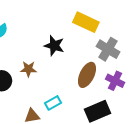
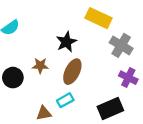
black star: (54, 46) -> (66, 42), turned 30
brown ellipse: (87, 75) -> (72, 72), moved

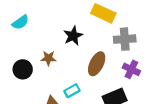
gray cross: (121, 45) -> (125, 39), turned -35
brown ellipse: (72, 72) -> (97, 64), moved

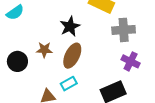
brown ellipse: (97, 64) -> (72, 56), moved

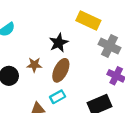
gray cross: (124, 30) -> (109, 46), turned 30

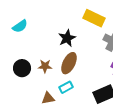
brown star: (34, 65) -> (45, 66), moved

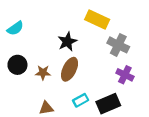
black circle: (22, 68) -> (17, 65), moved
cyan rectangle: (66, 87) -> (81, 100), moved

